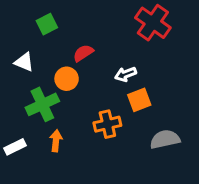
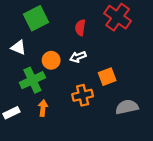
green square: (47, 24) -> (36, 18), size x1.5
red semicircle: (83, 53) -> (80, 28), moved, turned -49
white arrow: (126, 74) -> (78, 57), moved

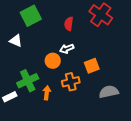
orange circle: (51, 60) -> (53, 61), moved
green cross: (32, 80) -> (28, 81), moved
orange arrow: (43, 108) -> (47, 93), moved

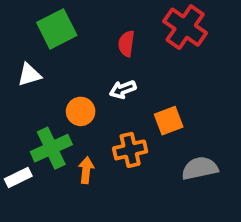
white triangle: (16, 41) -> (29, 75), turned -40
orange circle: (53, 61) -> (81, 111), moved

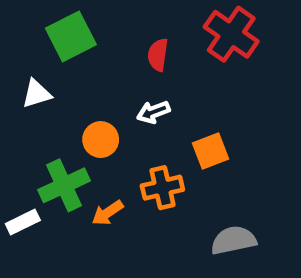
gray semicircle: (200, 168) -> (233, 240), moved
orange arrow: (86, 170) -> (108, 213), turned -130

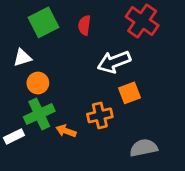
red semicircle: (158, 55) -> (84, 25), moved
white arrow: (153, 112) -> (114, 62), moved, size x1.6
orange circle: (101, 140) -> (38, 83), moved
orange arrow: (108, 213) -> (66, 131), turned 54

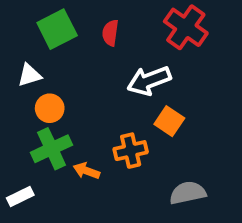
orange square: (129, 93) -> (169, 121), turned -35
white rectangle: (14, 137) -> (20, 197), moved

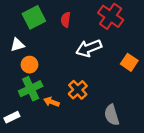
orange square: (169, 121) -> (129, 62), moved
orange cross: (131, 151) -> (78, 90), turned -30
gray semicircle: (188, 193) -> (112, 115), turned -95

